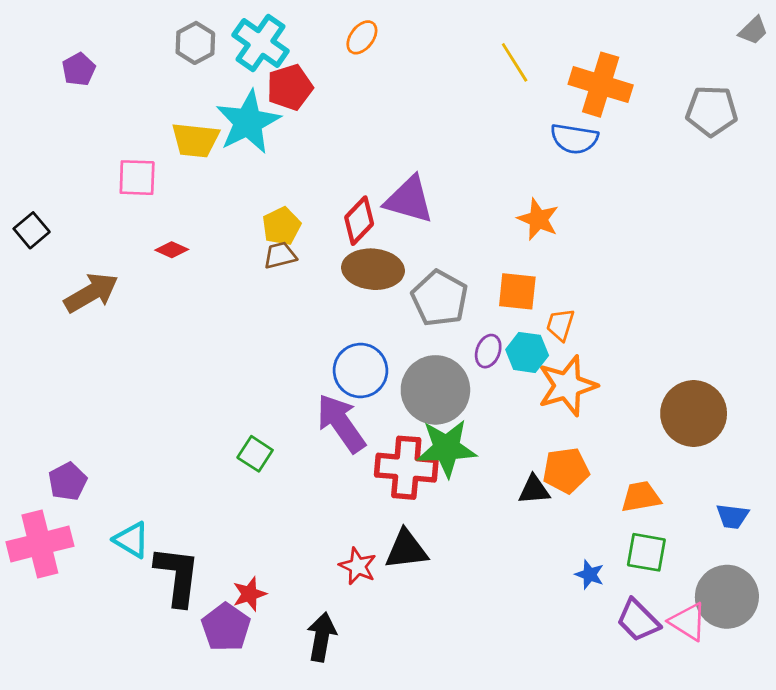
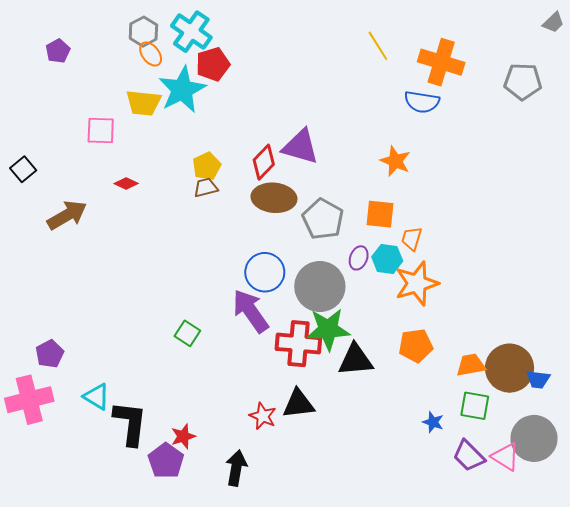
orange ellipse: (362, 37) -> (151, 54), moved, turned -75
brown circle: (694, 414) -> (510, 368), moved
black triangle: (534, 490) -> (356, 360), moved, size x1.5

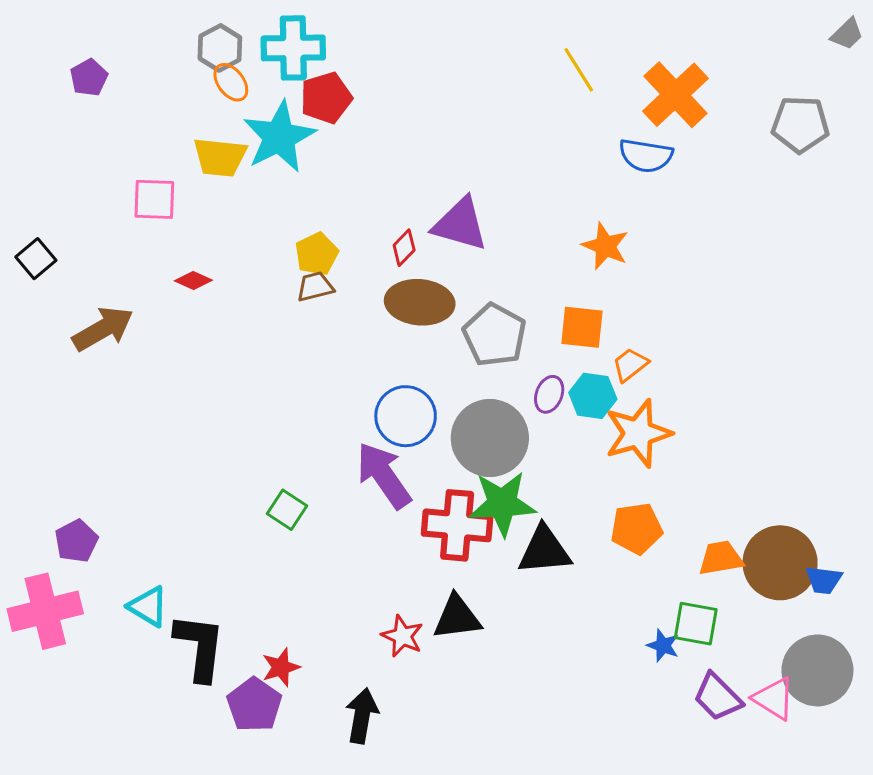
cyan cross: (191, 32) -> (293, 48), turned -36
orange cross: (441, 62) -> (676, 95), turned 30
red diamond: (264, 162) -> (404, 248), size x0.7
orange trapezoid: (412, 239) -> (630, 365), turned 35
green square: (475, 406) -> (696, 624), moved

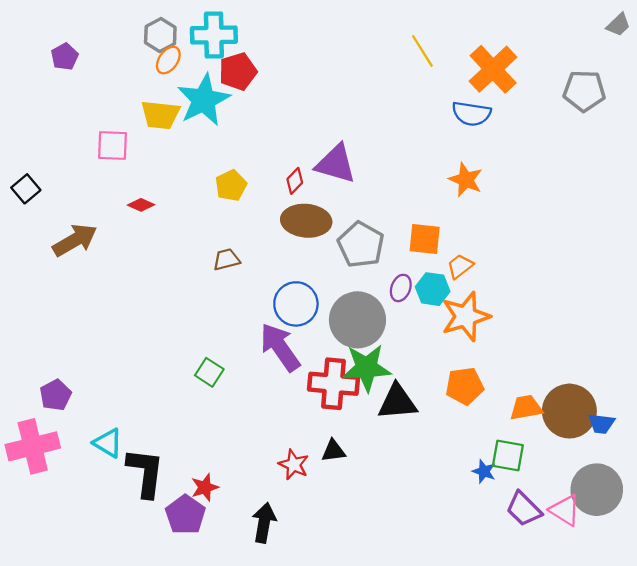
orange ellipse: (231, 82) -> (168, 60), turned 72
orange star: (605, 246) -> (466, 180), moved
brown trapezoid: (315, 287) -> (226, 259), moved
black triangle: (457, 617) -> (334, 451), size x0.7

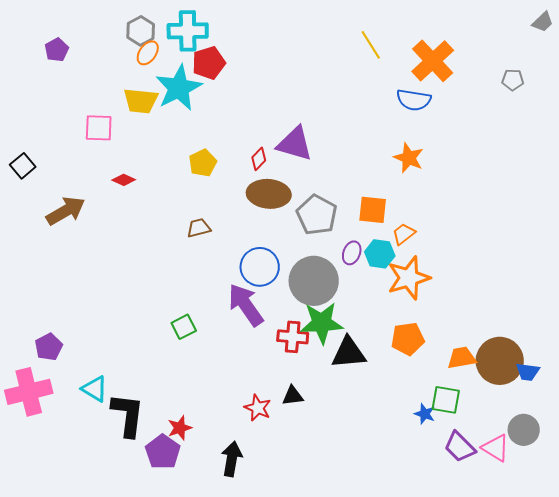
gray pentagon: (584, 91) -> (513, 80), size x0.6
green square: (209, 372) -> (184, 327), turned 30
red cross: (334, 384) -> (293, 337), size x0.7
gray circle: (597, 490) -> (524, 430), size x0.7

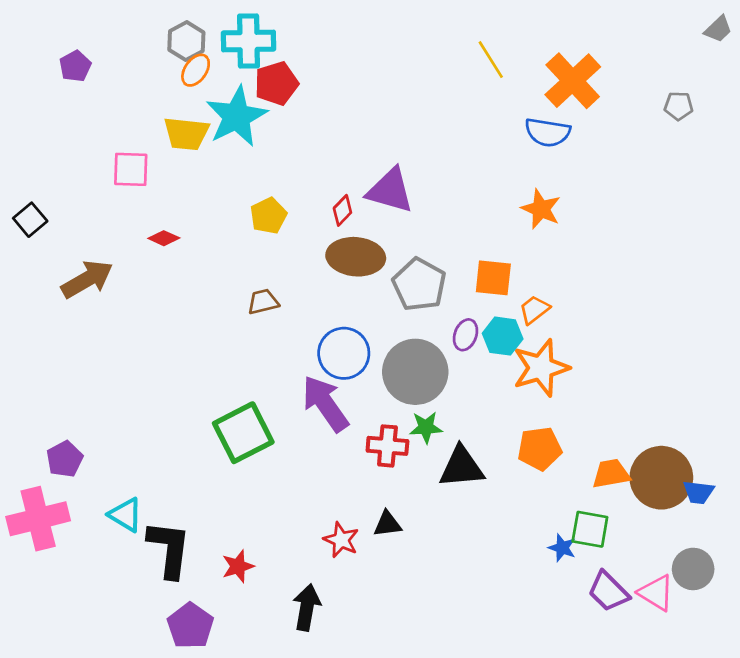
green star: (322, 323) -> (426, 427), size x0.6
green square: (184, 327) -> (243, 433), size x1.8
purple pentagon: (163, 452) -> (190, 626), moved

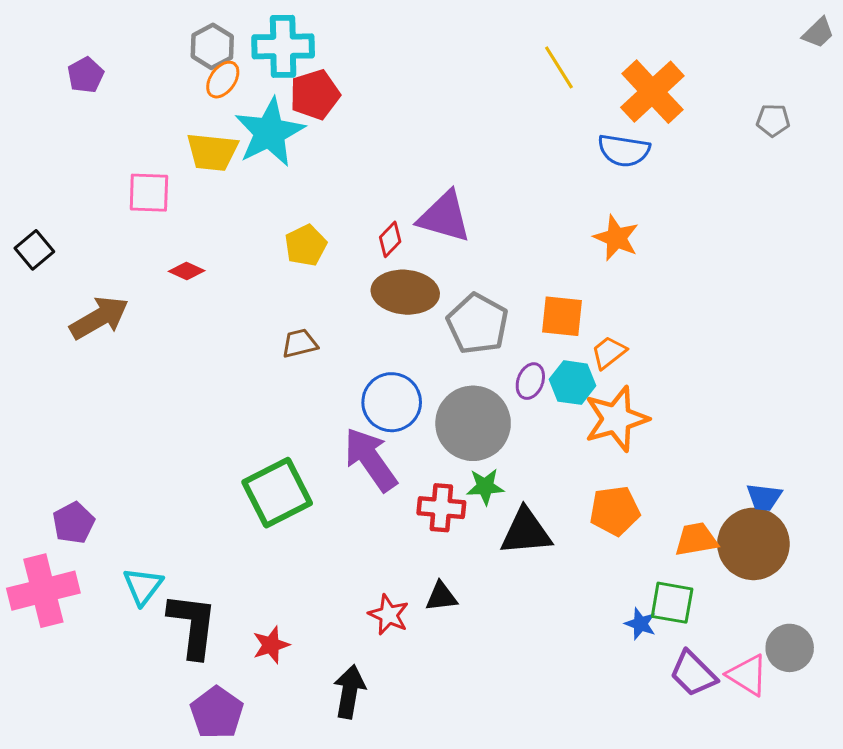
blue trapezoid: (698, 492) -> (764, 497), moved
cyan triangle: (125, 515) -> (143, 586), turned 36

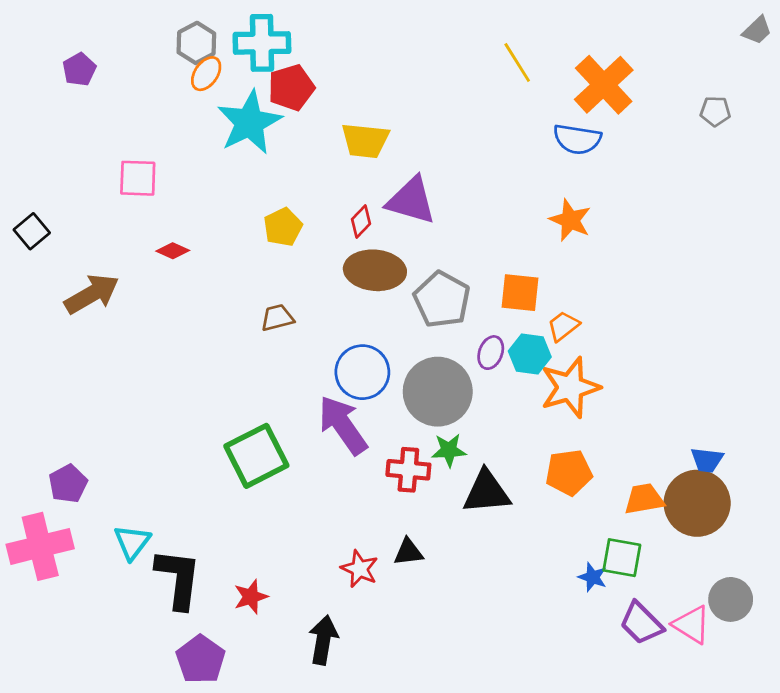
yellow trapezoid: (212, 152) -> (365, 141), moved

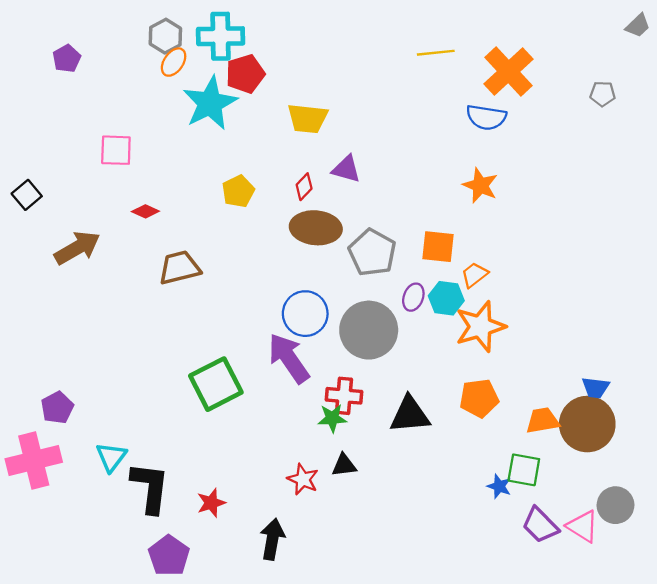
yellow line: (517, 62) -> (436, 53), turned -64
purple triangle: (411, 201) -> (346, 169), size x0.7
brown trapezoid: (277, 318) -> (179, 268), moved, size x1.5
green star: (449, 450) -> (332, 418), moved

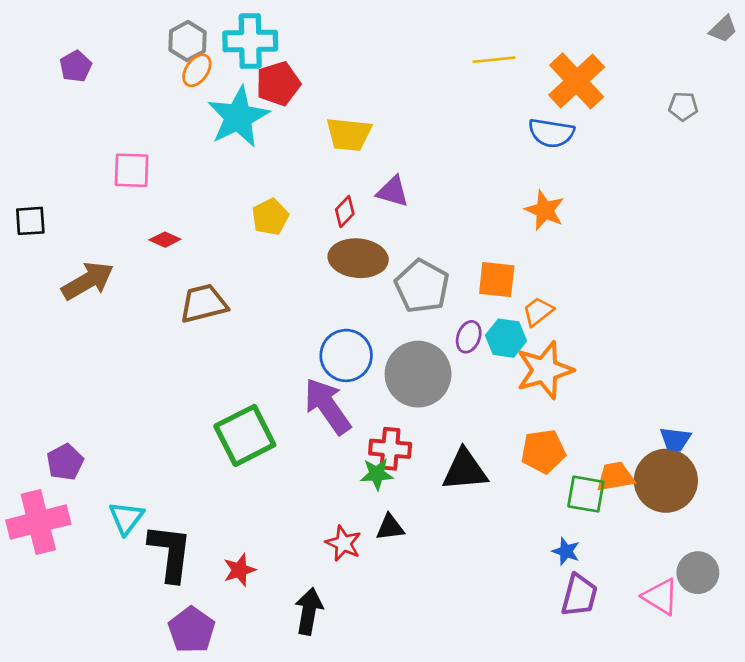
black square: (27, 195) -> (30, 221), turned 36
green square: (524, 470) -> (586, 494), moved
purple trapezoid: (540, 525) -> (579, 595), moved, turned -120

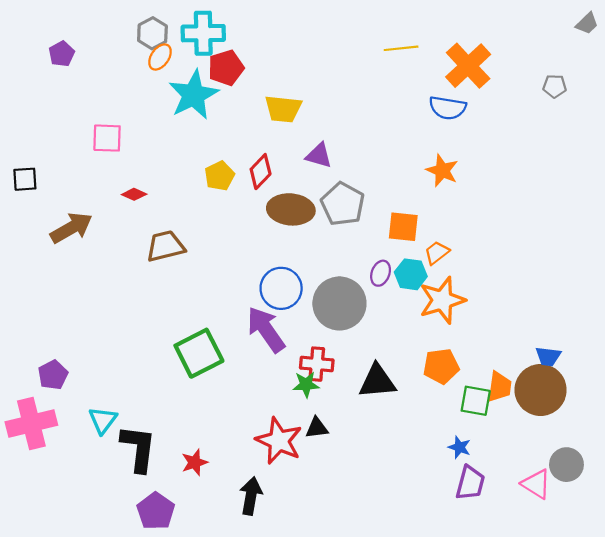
red diamond: (345, 212) -> (261, 172), moved, size x1.4
gray pentagon: (422, 286) -> (343, 204), moved
orange trapezoid: (615, 477) -> (499, 387), turned 108
red star: (343, 543) -> (279, 441), size x1.6

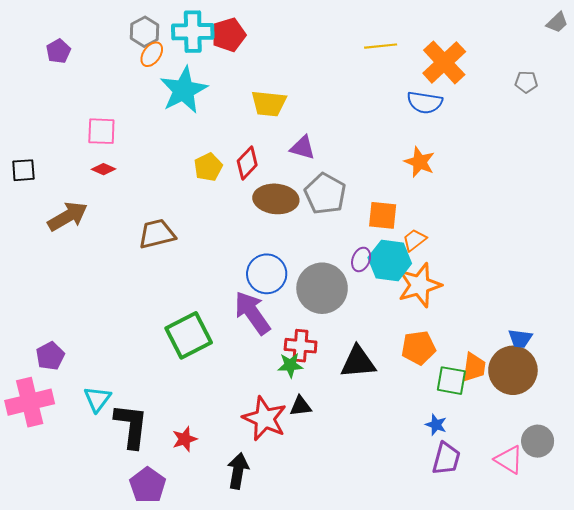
red pentagon: (226, 68) -> (229, 35), moved
red diamond: (134, 194) -> (104, 169), moved
cyan hexagon: (411, 274) -> (390, 261), size x1.4

